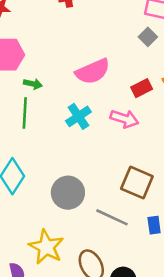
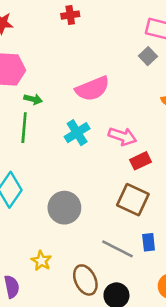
red rectangle: (142, 88) -> (141, 161), moved
gray line: (112, 217) -> (118, 249), moved
yellow star: (46, 247) -> (41, 261), size x0.6

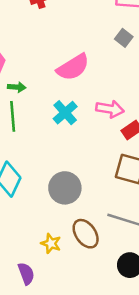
gray square: (148, 56) -> (124, 38), moved
brown ellipse: (85, 280) -> (86, 234), moved

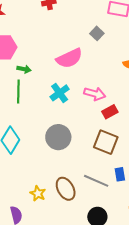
gray square: (124, 38) -> (97, 33), moved
gray circle: (65, 188) -> (58, 137), moved

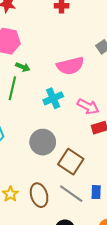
brown square: (106, 142) -> (71, 162), moved

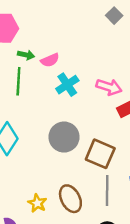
pink semicircle: (70, 66) -> (50, 60), moved, size x0.6
gray line: (71, 194) -> (107, 191), turned 65

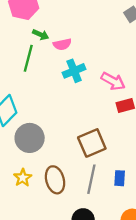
gray circle: (64, 137) -> (30, 138), moved
brown square: (100, 154) -> (92, 143), turned 32

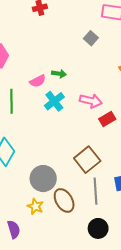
green arrow: (41, 35) -> (59, 74), moved
gray circle: (30, 138) -> (43, 179), moved

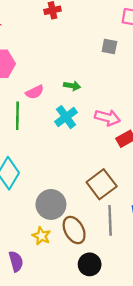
gray square: (91, 38) -> (109, 46), turned -32
pink semicircle: (38, 81) -> (35, 92), moved
black circle: (98, 228) -> (90, 264), moved

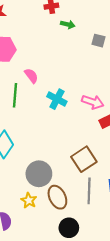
green arrow: (72, 86) -> (68, 24), moved
pink semicircle: (35, 92) -> (31, 76), turned -105
cyan cross: (66, 117) -> (57, 99), turned -30

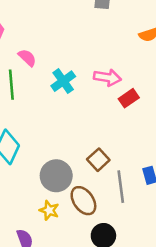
cyan cross: (57, 99) -> (63, 81), turned 36
brown square: (84, 159) -> (98, 160), moved, size x0.7

